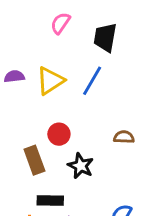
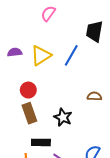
black trapezoid: (105, 37) -> (94, 31), moved
red circle: (59, 134) -> (28, 90), moved

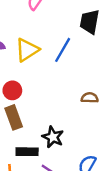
black star: (63, 117) -> (53, 137), moved

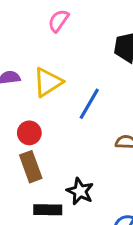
blue line: (63, 50) -> (89, 104), moved

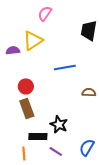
yellow triangle: (48, 82) -> (33, 40), moved
blue line: (89, 104) -> (65, 67), turned 50

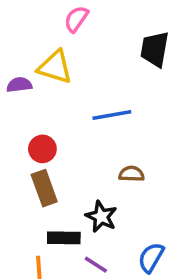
yellow triangle: (33, 40) -> (55, 67), turned 50
brown semicircle: (89, 92) -> (131, 174), moved

